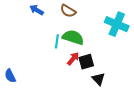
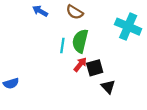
green semicircle: (73, 37) -> (80, 41), turned -95
blue semicircle: (10, 76) -> (11, 83), turned -80

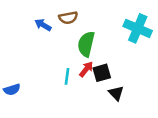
blue arrow: (40, 11) -> (43, 25), moved
brown semicircle: (75, 12) -> (68, 18), moved, turned -42
cyan line: (62, 46) -> (67, 76), moved

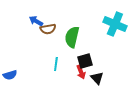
brown semicircle: (68, 18) -> (48, 29), moved
red arrow: (86, 69) -> (81, 72), moved, turned 120

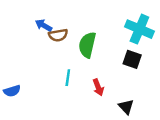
black square: (85, 61) -> (132, 59), moved, turned 35
black triangle: (97, 78) -> (126, 107), moved

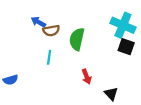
black square: (132, 59) -> (126, 47), moved
cyan line: (68, 78) -> (49, 57), moved

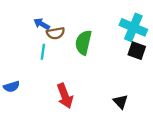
cyan line: (49, 57) -> (43, 52), moved
red arrow: (87, 77) -> (65, 96), moved, size x1.5

